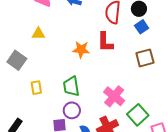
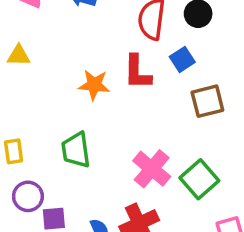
blue square: (142, 27) -> (182, 59), moved
purple circle: (72, 110) -> (28, 196), moved
green square: (138, 115) -> (199, 179), moved

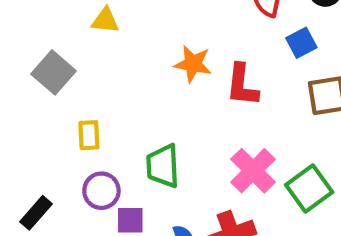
red L-shape: (137, 72) -> (242, 85), moved
green trapezoid: (76, 150) -> (163, 166), moved

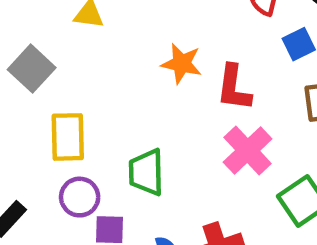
yellow rectangle: (89, 135) -> (68, 137), size x1.5
pink cross: (253, 171) -> (248, 151), moved

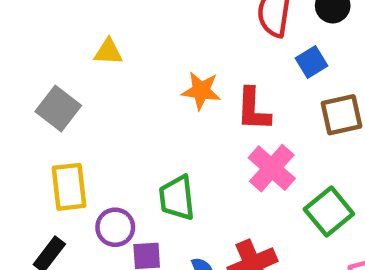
yellow rectangle: (68, 137) -> (69, 187), moved

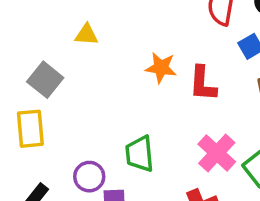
pink cross: (272, 168) -> (217, 153), moved
yellow rectangle: (69, 187) -> (30, 129), moved

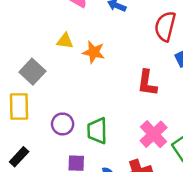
orange star: (161, 68) -> (94, 52), moved
purple circle: (89, 177) -> (63, 124), moved

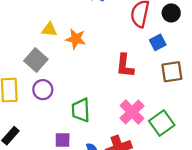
gray square: (32, 72) -> (36, 60), moved
purple circle: (63, 124) -> (43, 90), moved

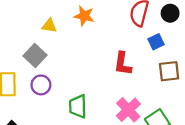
orange star: (76, 39) -> (84, 16), moved

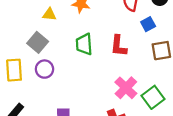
green trapezoid: (78, 106) -> (84, 44), moved

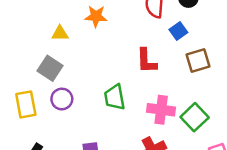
green trapezoid: (84, 44) -> (115, 97), moved
pink cross: (126, 88) -> (161, 110), turned -30

